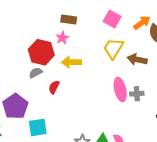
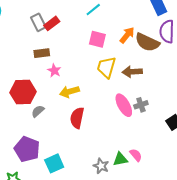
brown rectangle: (69, 19) -> (42, 53), moved
red hexagon: (41, 52) -> (23, 92), moved
red semicircle: (54, 87) -> (77, 118), moved, size x1.5

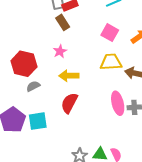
brown rectangle: (42, 53) -> (63, 22), moved, turned 49
yellow trapezoid: (106, 67) -> (111, 62), turned 55
cyan square: (54, 163) -> (38, 121), moved

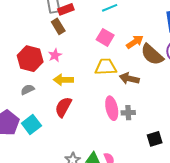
red hexagon: (24, 64) -> (30, 59), moved
cyan square: (38, 121) -> (31, 125), turned -30

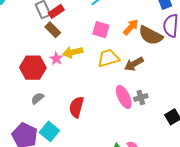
brown arrow: (129, 78) -> (134, 64), turned -30
yellow arrow: (63, 80) -> (73, 52), moved

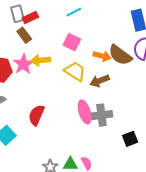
orange arrow: (131, 27) -> (102, 56), moved, turned 54
yellow trapezoid: (108, 58) -> (75, 71), turned 40
pink star: (56, 59) -> (23, 64), size x1.5
gray cross: (141, 97) -> (101, 115), size x1.5

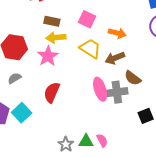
brown rectangle: (24, 35) -> (52, 21), moved, turned -42
brown semicircle: (120, 55) -> (133, 78), moved, size x0.7
pink star: (23, 64) -> (48, 56), moved

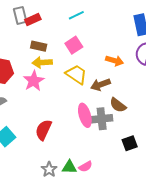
pink square: (87, 19) -> (74, 45), turned 30
orange arrow: (117, 33) -> (115, 61), moved
red semicircle: (52, 92) -> (43, 130), moved
pink semicircle: (102, 140) -> (85, 167), turned 88

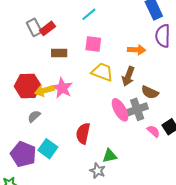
pink square: (74, 45) -> (93, 44), turned -36
yellow arrow: (42, 62) -> (44, 91), moved
brown arrow: (101, 85) -> (128, 76), turned -36
green triangle: (69, 167) -> (110, 156), moved
pink semicircle: (85, 167) -> (153, 131), moved, turned -96

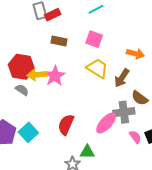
pink ellipse: (120, 110) -> (106, 123), moved, turned 60
gray semicircle: (34, 116) -> (22, 90), moved, turned 64

